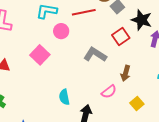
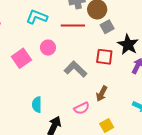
pink circle: (61, 31) -> (48, 48), moved
red square: (121, 37) -> (104, 57), turned 30

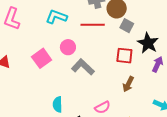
gray square: (107, 27) -> (127, 26), turned -32
gray L-shape: (76, 69) -> (83, 67), moved
brown arrow: (102, 94) -> (128, 84), moved

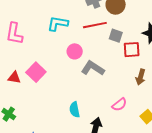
gray square: (127, 26) -> (116, 36), moved
pink square: (42, 58) -> (36, 72), moved

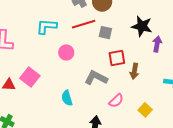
red square: (132, 50) -> (117, 58), moved
gray L-shape: (93, 68) -> (96, 78), moved
cyan semicircle: (75, 110) -> (67, 98), moved

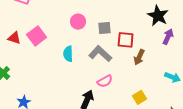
gray square: (105, 33) -> (105, 28), moved, turned -32
cyan semicircle: (67, 98) -> (68, 54), moved
pink semicircle: (116, 101) -> (105, 81), moved

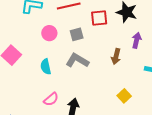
purple arrow: (168, 37) -> (137, 40), moved
red square: (126, 40) -> (99, 18), moved
pink semicircle: (105, 81) -> (51, 99), moved

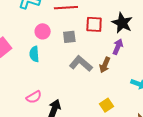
purple arrow: (137, 40) -> (118, 47), moved
gray L-shape: (77, 60) -> (81, 64), moved
cyan semicircle: (46, 67) -> (34, 54), moved

